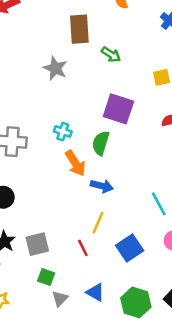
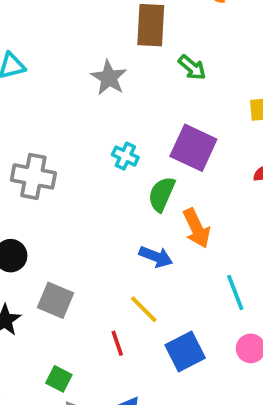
cyan cross: (63, 132) -> (125, 156), moved
orange arrow: (75, 163) -> (197, 228), moved
yellow line: (98, 223) -> (144, 309), turned -75
gray square: (37, 244) -> (55, 300), moved, turned 30

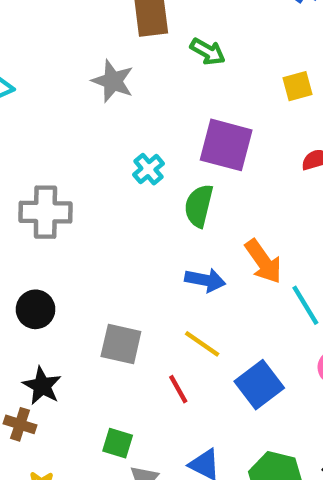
cyan cross: (125, 156) -> (148, 169), turned 35
orange arrow: (197, 228) -> (263, 261), moved
gray square: (55, 300) -> (121, 344), moved

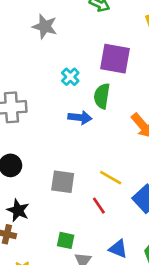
blue arrow: (205, 280) -> (80, 117), moved

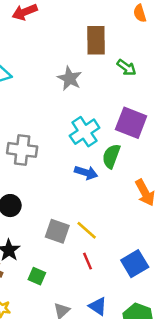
cyan cross: (70, 77) -> (85, 132), size x1.6
yellow line: (111, 178) -> (87, 230), moved
green square: (66, 240) -> (37, 276), moved

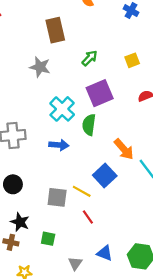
green arrow: (126, 68) -> (90, 58), moved, turned -70
purple square: (131, 123) -> (100, 93), turned -32
blue arrow: (86, 173) -> (59, 145), moved
blue square: (135, 264) -> (105, 175), moved

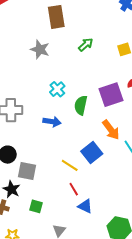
purple square: (100, 93) -> (111, 95), moved
cyan cross: (62, 109) -> (57, 89), size x0.7
gray square: (57, 197) -> (27, 171), moved
blue triangle: (105, 253) -> (85, 206), moved

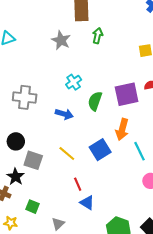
green arrow: (86, 45) -> (98, 36), moved, turned -42
orange arrow: (111, 130) -> (122, 129), turned 45
yellow line: (70, 165) -> (67, 153), moved
green square: (36, 206) -> (32, 207), moved

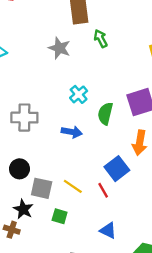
green arrow: (98, 36) -> (101, 39), turned -35
yellow line: (67, 153) -> (73, 186), moved
red line: (78, 184) -> (103, 190), moved
green square: (32, 207) -> (60, 216), moved

